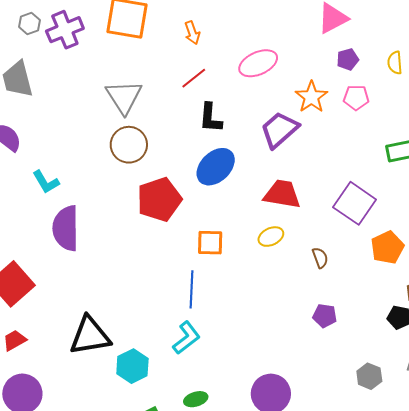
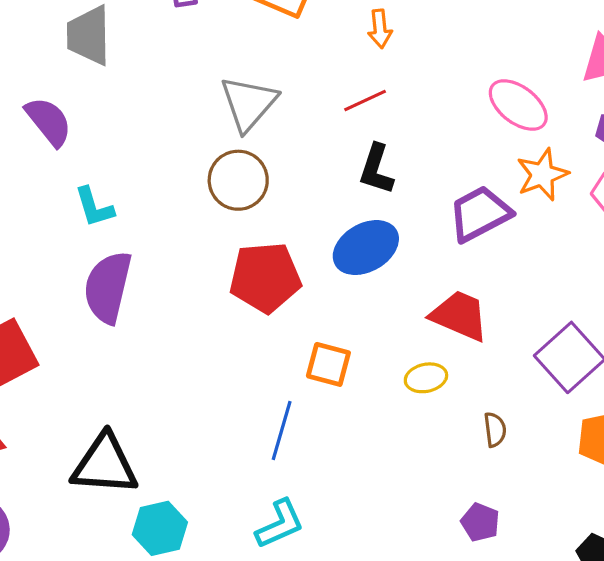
pink ellipse: (258, 63) -> (518, 105), moved, turned 48
cyan L-shape: (186, 338) -> (280, 524), moved

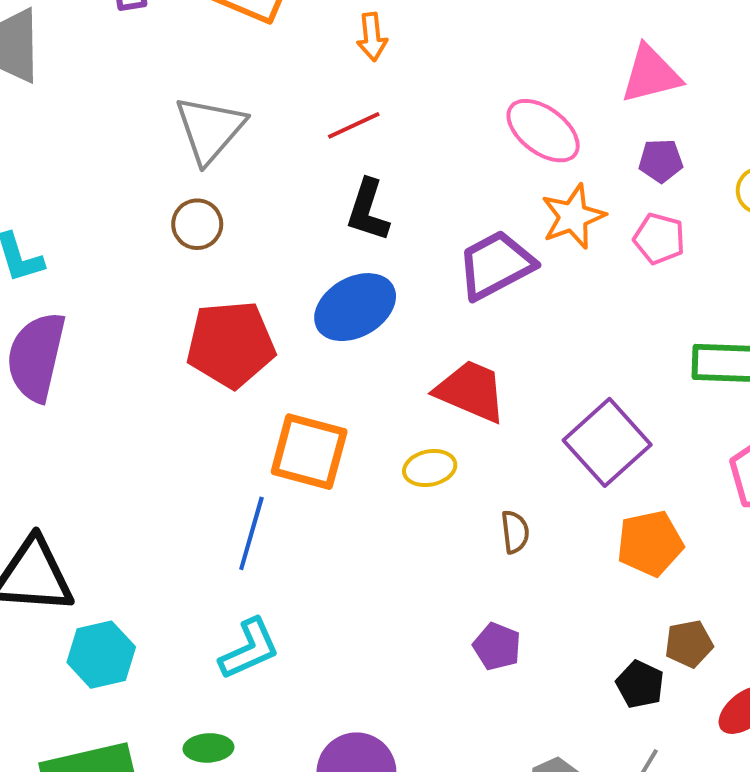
brown circle: (238, 180) -> (197, 224), size x0.7
orange square: (328, 364) -> (309, 452), size x1.4

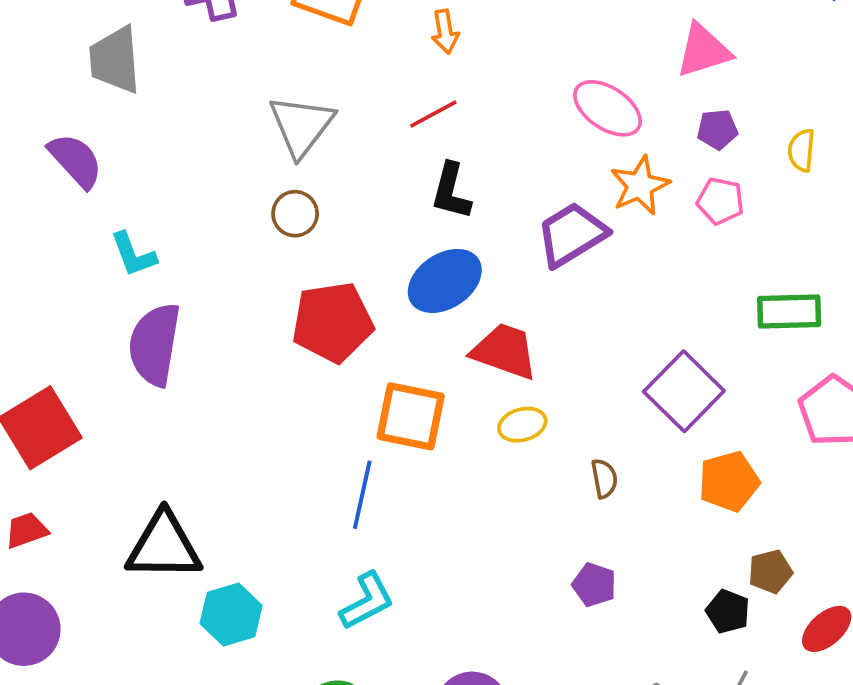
red trapezoid: (471, 391) -> (505, 351), moved

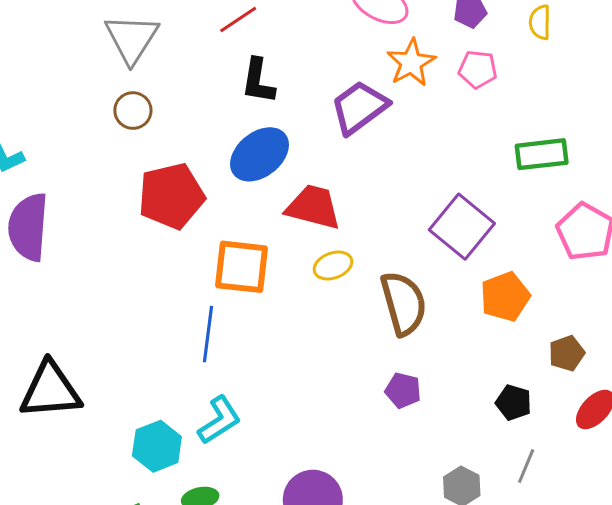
brown semicircle: (604, 478) -> (404, 303), size x2.0
brown pentagon: (770, 572) -> (567, 353), moved
cyan hexagon: (231, 615) -> (157, 446), moved

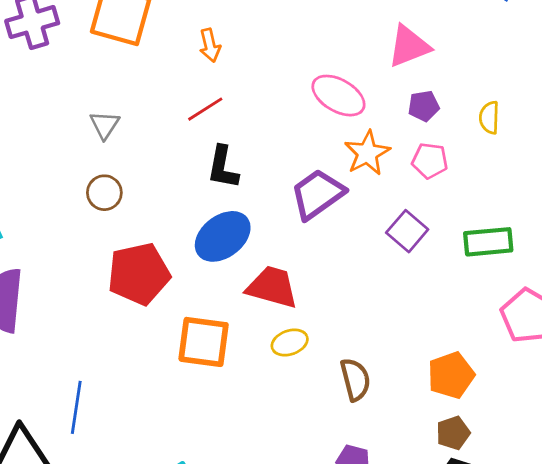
gray triangle: (132, 39) -> (105, 125), size x0.6
purple square: (462, 227) -> (407, 231), moved, size x0.7
brown semicircle: (404, 303) -> (355, 379), size x0.7
blue line: (208, 334) -> (76, 407), moved
brown pentagon: (567, 353) -> (453, 433), moved

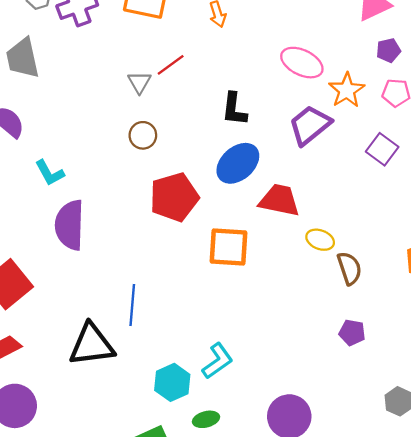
pink ellipse: (338, 96) -> (302, 63), moved
red line: (205, 109) -> (171, 65), moved
yellow ellipse: (290, 342) -> (320, 240), moved, turned 44

